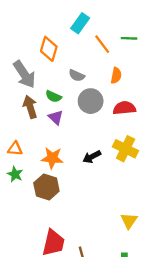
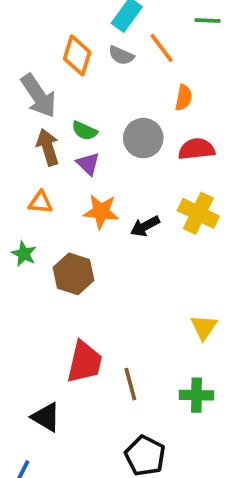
green line: (129, 38) -> (208, 20), moved
gray semicircle: (77, 76) -> (121, 55), moved
orange triangle: (15, 149) -> (40, 202), moved
orange star: (52, 158) -> (101, 211), moved

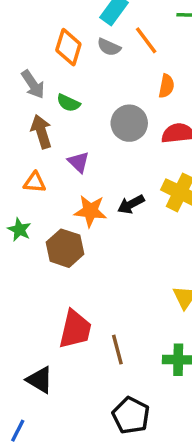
gray arrow: (39, 96) -> (33, 84), size x0.7
green semicircle: (84, 131) -> (68, 103), moved
purple triangle: (88, 164) -> (79, 162), moved
orange star: (101, 211) -> (90, 211), moved

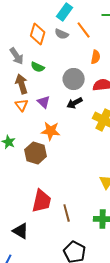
orange triangle: (35, 182) -> (22, 105), moved, turned 48
black arrow: (131, 204) -> (75, 103), moved

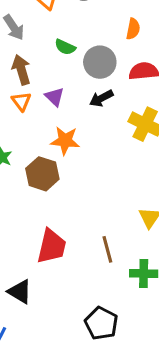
green semicircle: (38, 67) -> (65, 47), moved
brown line: (67, 213) -> (107, 249), moved

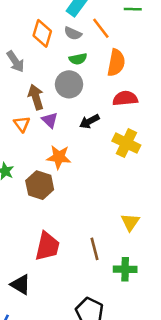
orange semicircle: (133, 29) -> (116, 63), size x1.5
green semicircle: (65, 47) -> (78, 59), moved, turned -36
gray circle: (100, 62) -> (69, 84), moved
brown arrow: (21, 70) -> (36, 97), moved

